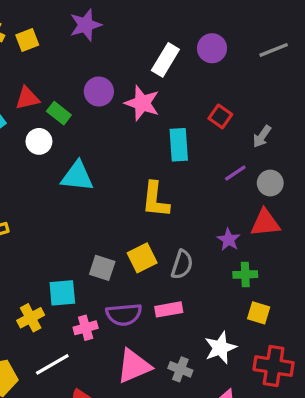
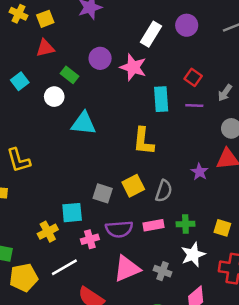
red triangle: (27, 98) -> (45, 48), moved
purple line: (235, 173) -> (194, 105), moved, turned 36
green cross: (245, 275) -> (185, 224), moved

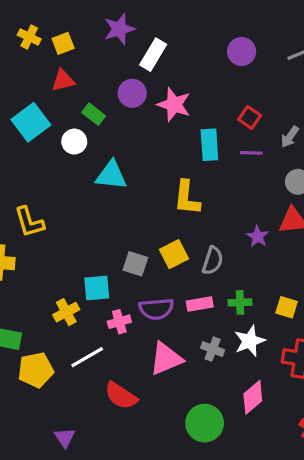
white rectangle: (151, 34) -> (153, 55), moved
cyan square: (20, 81) -> (31, 122), size x1.6
gray cross: (162, 271) -> (213, 349), moved

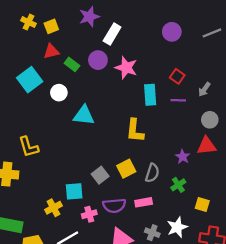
green rectangle: (94, 114) -> (72, 64), moved
gray square: (135, 264) -> (100, 175), turned 35
green cross: (240, 302) -> (178, 185), moved, turned -32

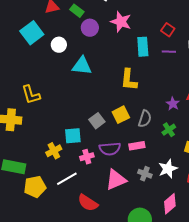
purple circle: (98, 60) -> (90, 28), moved
green rectangle: (72, 64) -> (77, 11), moved

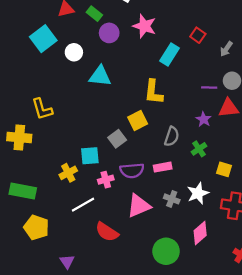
cyan rectangle: (143, 47) -> (169, 55), turned 36
purple line: (169, 52) -> (209, 88), moved
yellow square: (121, 115) -> (138, 120), moved
yellow pentagon: (35, 187) -> (36, 227), moved, turned 30

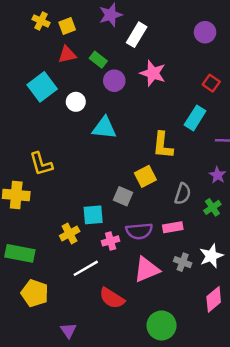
cyan rectangle: (169, 55) -> (195, 118), moved
gray square: (117, 139) -> (123, 196), turned -30
green circle: (166, 251) -> (162, 325), moved

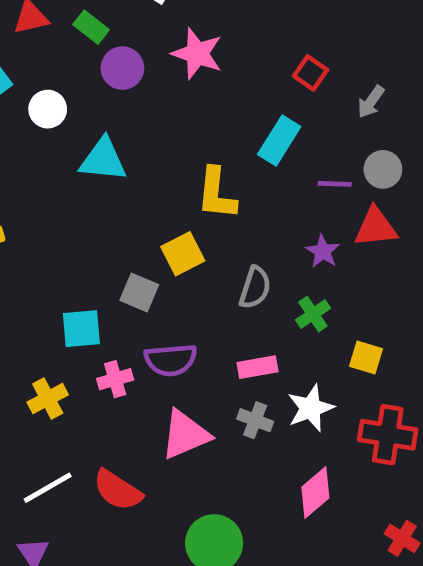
pink rectangle: (173, 227) -> (257, 367), moved
yellow cross: (70, 234) -> (48, 398), moved
white line: (86, 268) -> (48, 488), moved

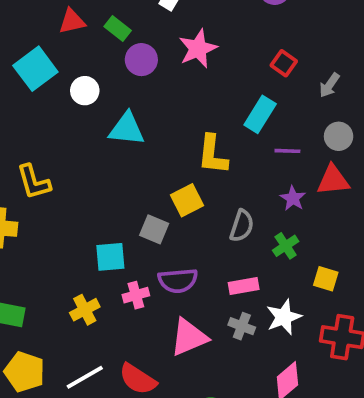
pink star: (197, 54) -> (198, 49), turned 30
purple line: (335, 184) -> (287, 151), moved

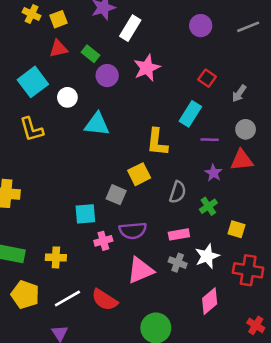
yellow L-shape: (34, 182) -> (32, 129), moved
yellow cross: (85, 310) -> (56, 257), moved, turned 30

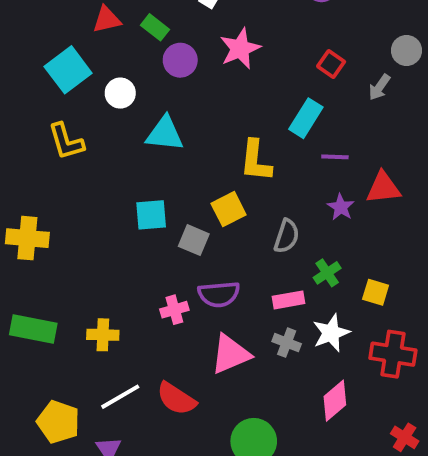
gray circle: (246, 129) -> (406, 50), moved
green cross: (208, 206) -> (327, 273), moved
cyan square: (85, 214) -> (151, 215), moved
yellow pentagon: (25, 295) -> (58, 422), moved

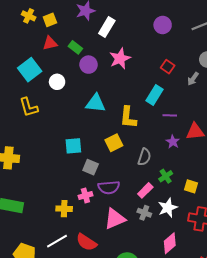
cyan triangle: (165, 134) -> (96, 103), moved
gray square: (194, 240) -> (91, 167), moved
pink rectangle: (289, 300) -> (145, 190), turned -35
yellow cross: (103, 335) -> (64, 209), moved

